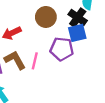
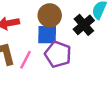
blue square: (77, 33) -> (47, 35), moved

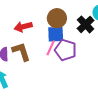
pink line: (25, 60) -> (51, 48), moved

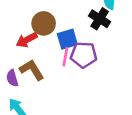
brown circle: (57, 18) -> (44, 23), moved

